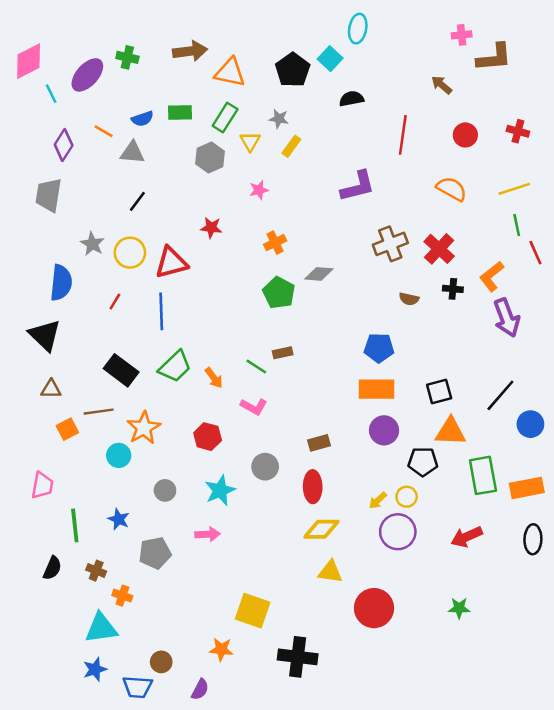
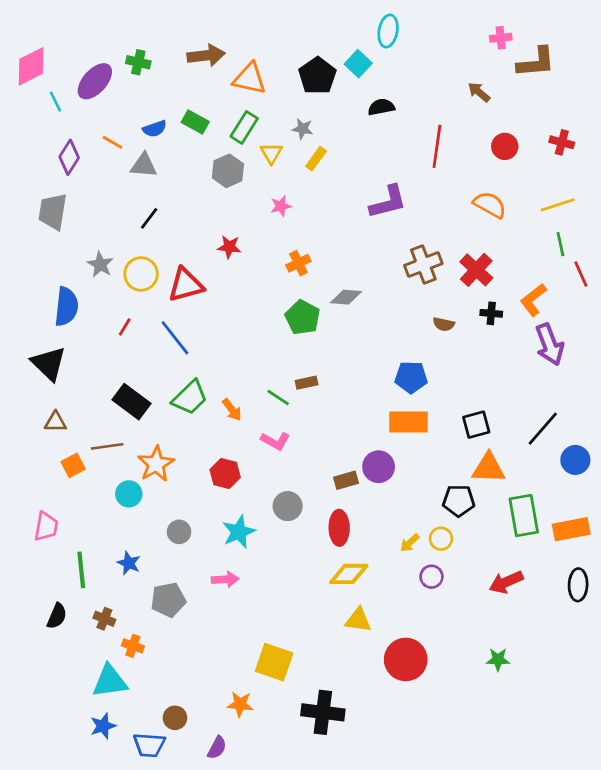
green rectangle: (180, 112) -> (195, 122), turned 30
blue line: (161, 311) -> (175, 338), turned -36
purple circle: (384, 430) -> (379, 467), moved
purple circle: (398, 532) -> (431, 577), size x0.6

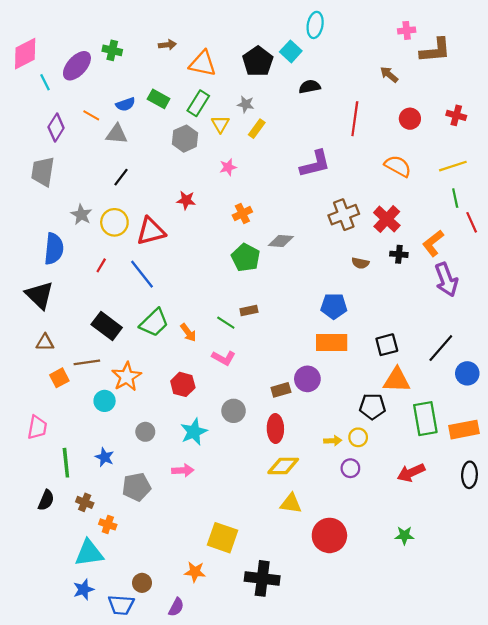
brown arrow: (206, 55) -> (167, 45), size x0.6
yellow arrow: (410, 543) -> (333, 441), turned -140

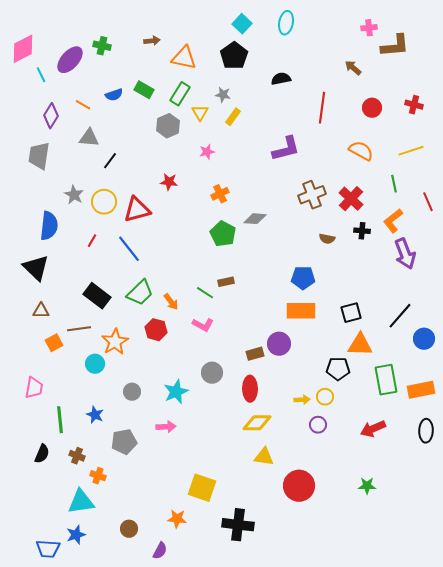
cyan square: (291, 51) -> (242, 24), moved
gray triangle: (117, 134) -> (89, 138), moved
green line: (455, 198) -> (394, 184), moved
red hexagon: (183, 384) -> (156, 330), moved
blue trapezoid: (121, 605) -> (48, 549), moved

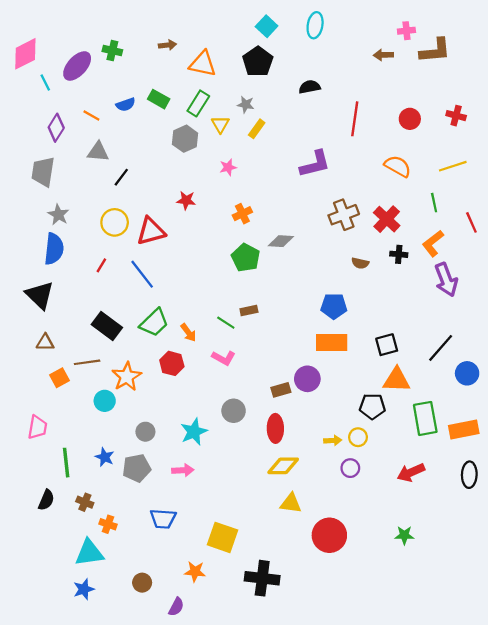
brown arrow: (353, 68) -> (383, 55), moved, turned -42
gray star: (74, 195) -> (58, 215), moved
gray pentagon: (124, 442) -> (137, 468), moved
blue trapezoid: (48, 549) -> (163, 519), moved

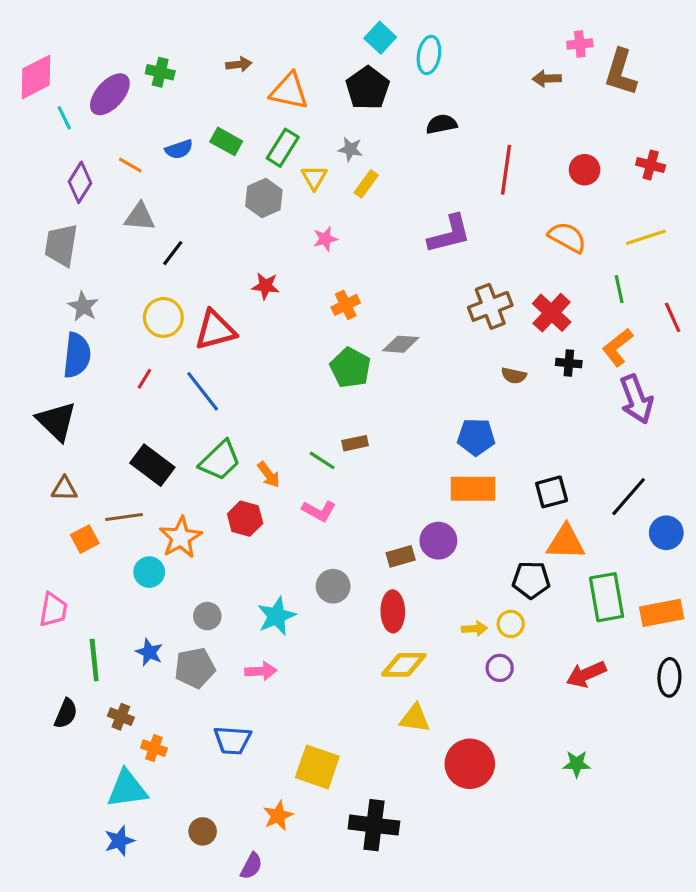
cyan ellipse: (315, 25) -> (429, 55), moved
brown L-shape: (435, 51) -> (621, 72), turned 112
orange star: (195, 572) -> (278, 816), turned -30

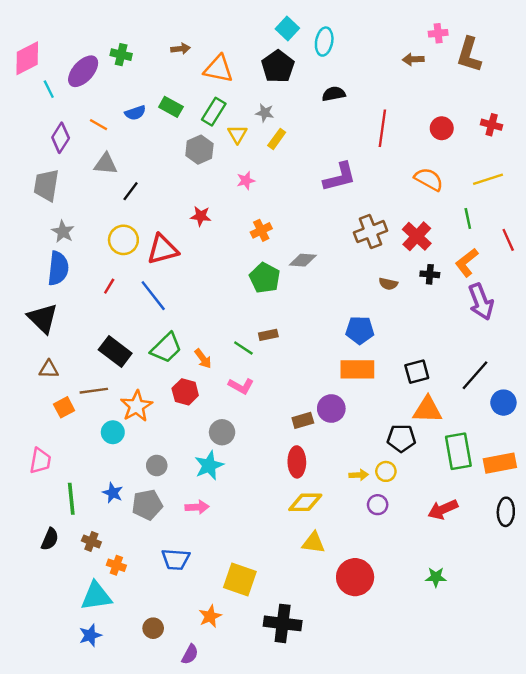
gray circle: (333, 586) -> (222, 432), moved

